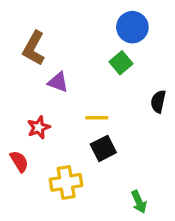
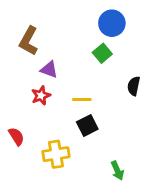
red star: (39, 127) -> (41, 96), moved

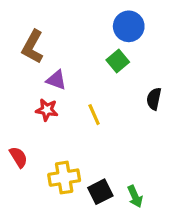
red star: (41, 96) -> (47, 110), turned 30
yellow line: (82, 100) -> (94, 115), turned 66
black square: (87, 126) -> (100, 192), moved

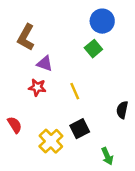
black semicircle: (154, 99) -> (122, 110), moved
yellow cross: (64, 178) -> (51, 141), turned -35
black square: (100, 192) -> (80, 129), moved

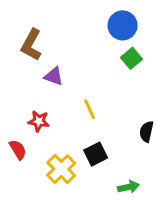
green square: (93, 49) -> (132, 58), moved
red star: (37, 87) -> (39, 121), moved
green arrow: (107, 156) -> (129, 187), turned -78

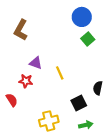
purple triangle: (54, 76) -> (36, 63), moved
black square: (96, 154) -> (79, 103), moved
yellow cross: (61, 169) -> (49, 121), moved, turned 30

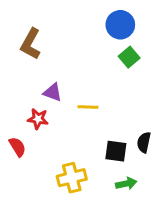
yellow line: (60, 73) -> (88, 107), turned -64
black semicircle: (98, 88) -> (144, 142), moved
black square: (79, 103) -> (116, 151), turned 35

